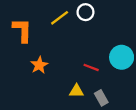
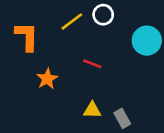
cyan circle: (122, 57) -> (147, 41), moved
red line: (91, 67) -> (92, 64), moved

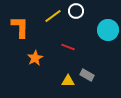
gray rectangle: (122, 118) -> (87, 75), moved, turned -32

